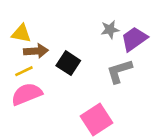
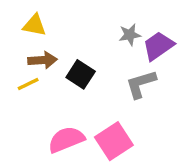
yellow triangle: (21, 34) -> (34, 25), moved
pink semicircle: (27, 94) -> (66, 140), moved

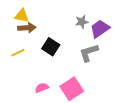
brown arrow: (42, 60) -> (27, 28), moved
pink semicircle: (66, 140) -> (42, 88), size x0.6

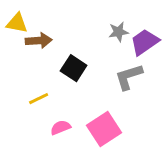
yellow triangle: (22, 16) -> (17, 23), moved
yellow line: (18, 53) -> (39, 99), moved

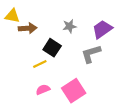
gray star: (118, 32) -> (69, 26), moved
yellow line: (39, 99) -> (40, 64), moved

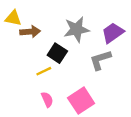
gray star: (69, 26) -> (77, 29), size x1.6
pink semicircle: (43, 90) -> (47, 99), turned 88

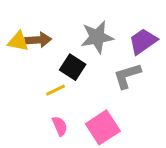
yellow triangle: (13, 18) -> (18, 41), moved

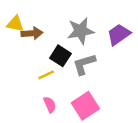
yellow triangle: (18, 41) -> (15, 24), moved
gray L-shape: (127, 76) -> (84, 64), moved

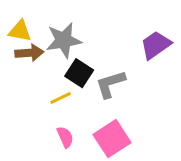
gray star: (81, 31) -> (64, 40), moved
brown arrow: (32, 33) -> (29, 53), moved

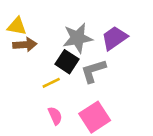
gray star: (64, 40) -> (78, 38), moved
purple trapezoid: (156, 45) -> (114, 38), moved

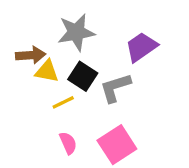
yellow triangle: (17, 26) -> (47, 71), moved
gray star: (78, 38) -> (76, 32), moved

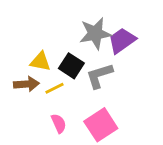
gray star: (76, 32) -> (95, 33), moved
brown arrow: (31, 55) -> (26, 84), moved

